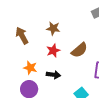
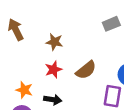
brown arrow: (22, 36) -> (16, 30), moved

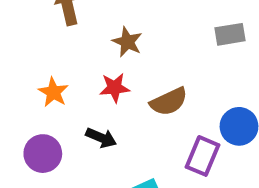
orange star: (24, 90) -> (53, 92), moved

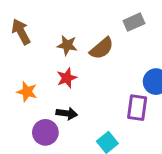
brown semicircle: (169, 102) -> (102, 48), moved
purple circle: (43, 154) -> (45, 132), moved

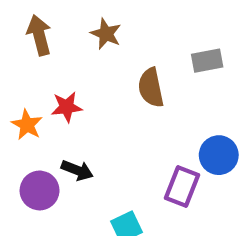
brown star: (67, 45) -> (106, 34), moved
brown semicircle: (102, 48) -> (151, 88), turned 105
red star: (67, 78) -> (67, 107), moved

